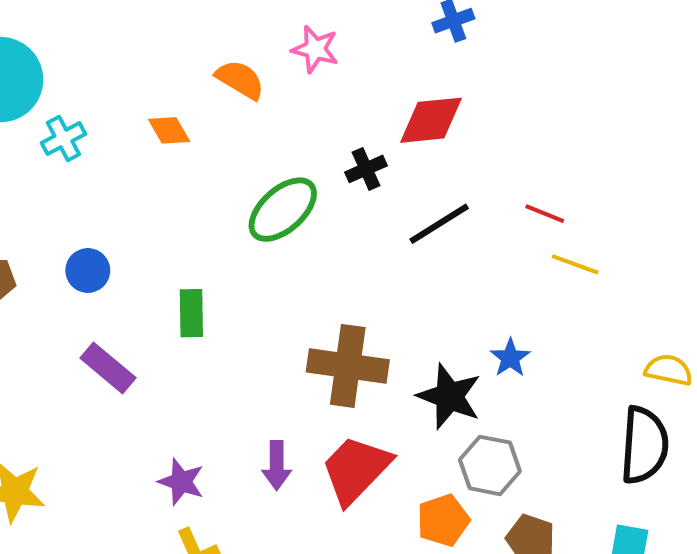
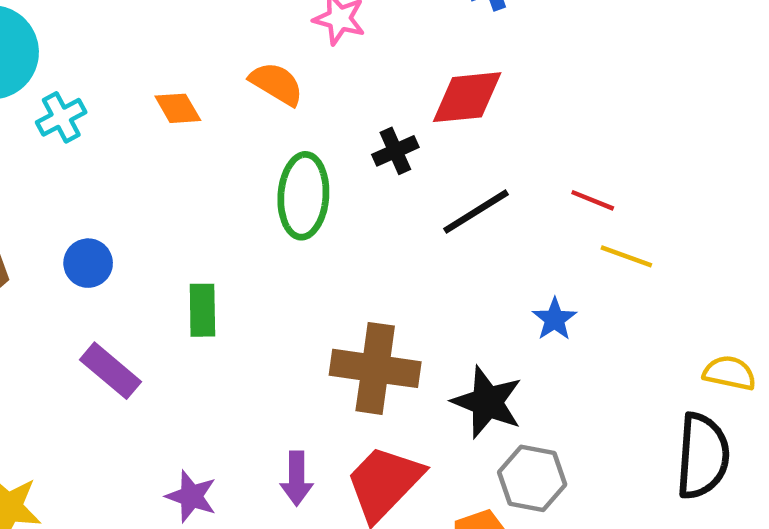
orange semicircle: (240, 80) -> (276, 84), moved
green ellipse: (283, 210) -> (303, 196), turned -44
blue star: (510, 358) -> (555, 319), moved

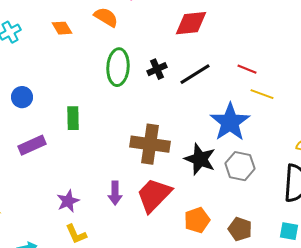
black cross: (395, 151) -> (157, 69), moved
blue star: (555, 319) -> (230, 122), size x2.0
purple rectangle: (111, 371) -> (32, 145), turned -64
gray hexagon: (532, 478) -> (240, 166), moved
purple star: (191, 496) -> (68, 201), turned 30

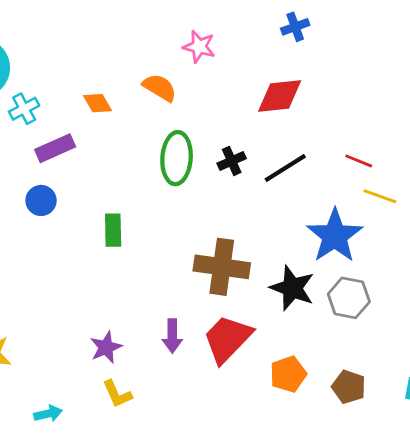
purple rectangle: (32, 145) -> (55, 148), moved

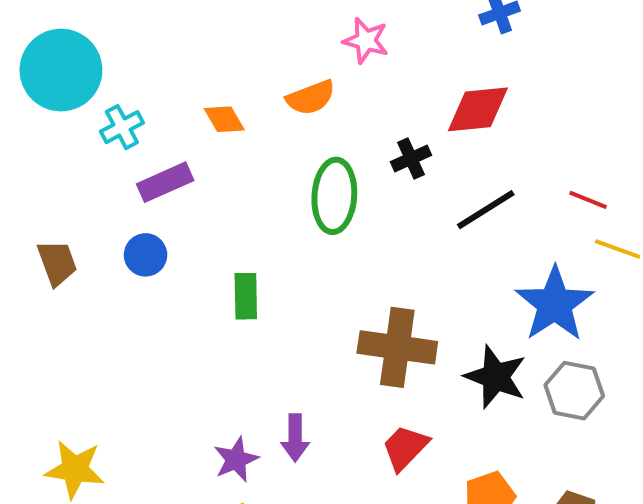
orange semicircle: (160, 88) -> (311, 98), turned 128
black cross: (232, 161) -> (411, 159), moved
purple arrow: (172, 336) -> (295, 438), moved
red trapezoid: (227, 339) -> (405, 448), size x0.7

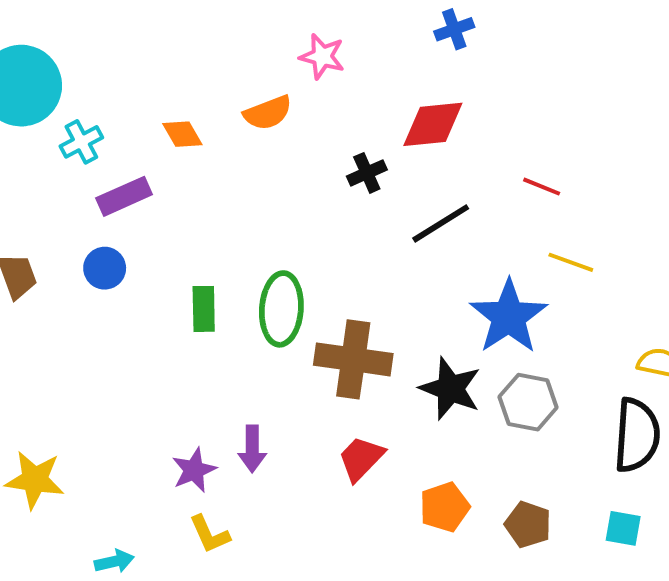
green ellipse: (334, 196) -> (281, 309), moved
red line: (588, 200) -> (542, 187), moved

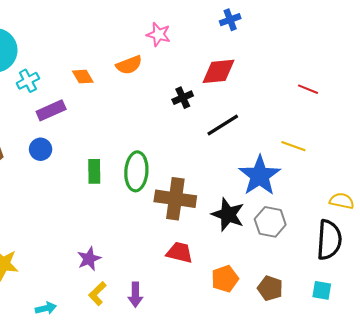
red line: (542, 187) -> (308, 89), moved
purple arrow: (252, 449) -> (135, 295), moved
red trapezoid: (361, 458) -> (180, 252), turned 60
yellow L-shape: (210, 534) -> (97, 294), turned 70

